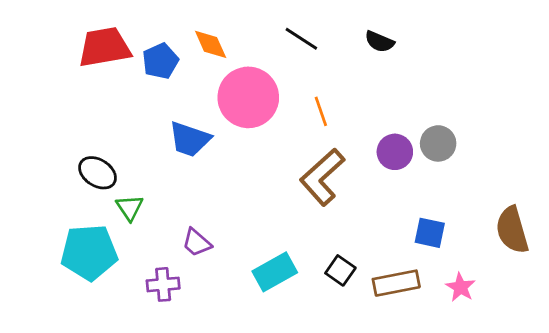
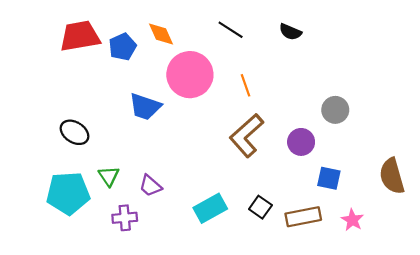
purple circle: (395, 152) -> (301, 142), moved
green triangle: (130, 208) -> (109, 176), moved

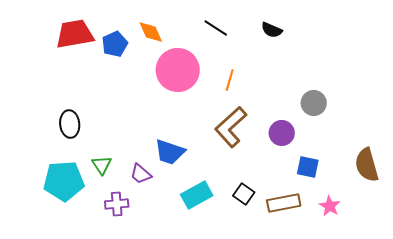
orange line: (245, 85) -> (230, 80), turned 35
blue trapezoid: (145, 107) -> (170, 152), moved
black ellipse: (74, 132) -> (70, 124), turned 52

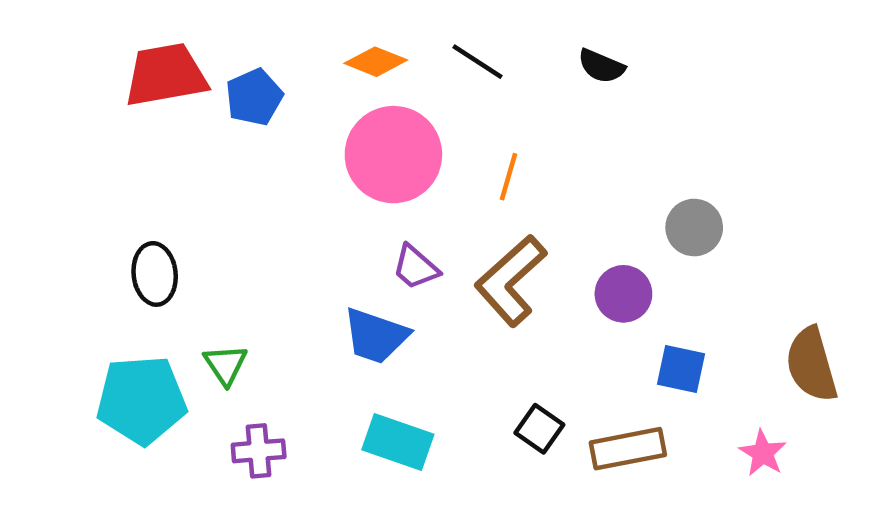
orange diamond: (151, 32) -> (376, 62), moved, turned -44
purple trapezoid: (141, 174) -> (416, 267), moved
cyan rectangle: (197, 195) -> (398, 442), moved, turned 48
pink star: (330, 206) -> (763, 453), moved

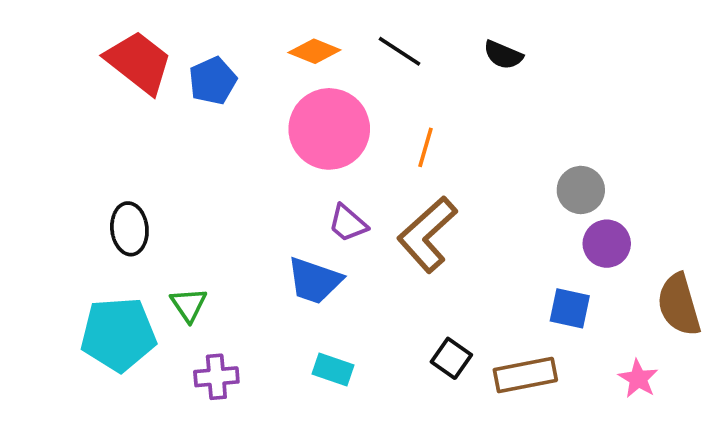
red trapezoid: (166, 75) -> (139, 62), turned 48
purple circle: (623, 294) -> (607, 244), moved
cyan rectangle: (398, 442) -> (333, 369), size x0.7

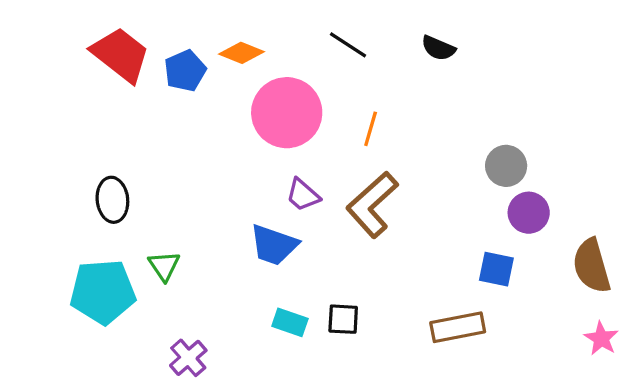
orange diamond: (314, 51) -> (242, 53), moved
black square: (451, 358) -> (343, 319), moved, turned -32
purple cross: (216, 377) -> (188, 358), moved, turned -36
pink star: (638, 379) -> (601, 338), moved

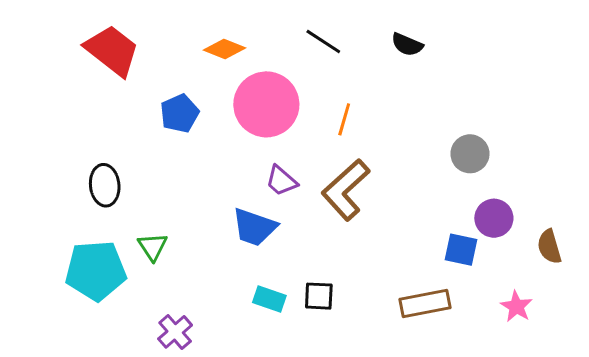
blue pentagon: (185, 71) -> (180, 113), moved
purple circle: (529, 213) -> (494, 218), moved
brown semicircle: (592, 266) -> (549, 247), size x0.7
pink star: (601, 338) -> (516, 306), moved

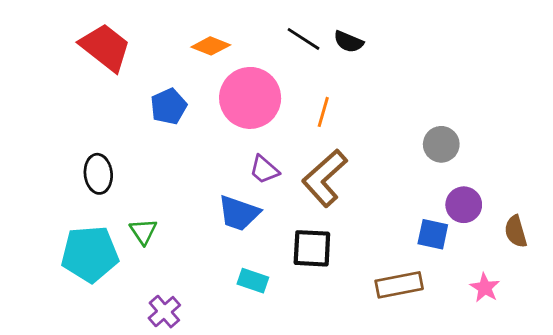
black semicircle: (407, 45) -> (348, 42), moved
black square: (319, 296) -> (312, 248), moved, size x1.4

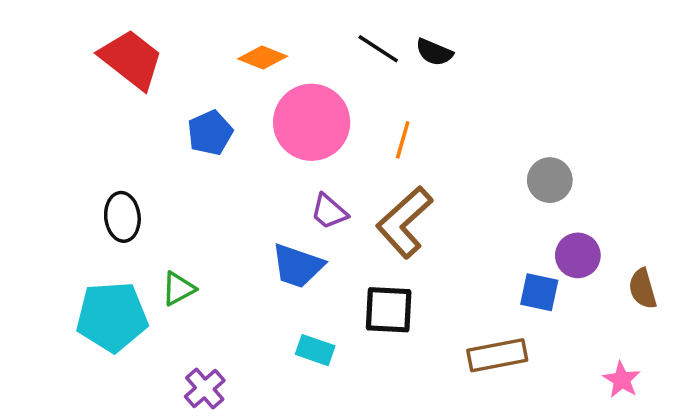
green triangle: (143, 231) -> (178, 289), turned 36
pink star: (485, 288) -> (622, 380), moved

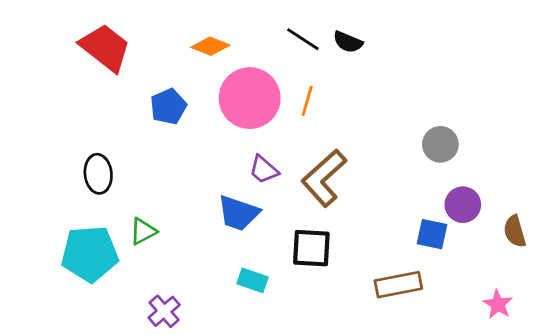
orange line: (403, 140) -> (307, 101), moved

